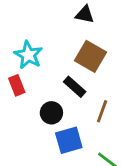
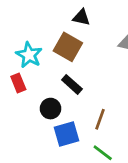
brown square: (91, 56) -> (68, 47), moved
brown line: (102, 111) -> (100, 119), moved

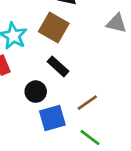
brown line: (100, 119) -> (87, 103), turned 35

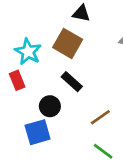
blue square: (52, 118) -> (38, 132), moved

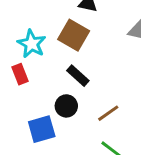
black circle: (50, 106) -> (66, 106), moved

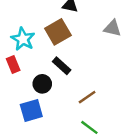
brown square: (74, 35) -> (58, 32), turned 30
black circle: (66, 106) -> (42, 84), moved

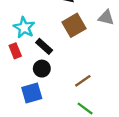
brown square: (58, 32) -> (74, 25), moved
black rectangle: (62, 66) -> (44, 46), moved

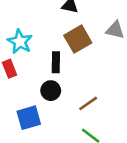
black rectangle: (44, 46) -> (56, 62), moved, turned 49
black circle: (42, 69) -> (51, 91), moved

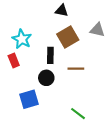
brown line: (88, 103) -> (76, 69), moved, turned 35

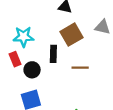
cyan star: (22, 39) -> (23, 37), turned -30
black circle: (46, 78) -> (32, 70), moved

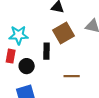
red rectangle: (15, 59) -> (11, 56), turned 32
brown line: (80, 68) -> (72, 76), moved

